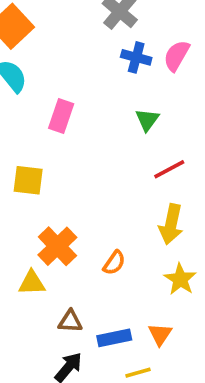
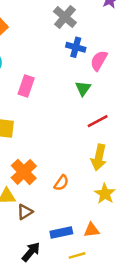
pink semicircle: (177, 56) -> (99, 61), moved
brown triangle: (70, 321) -> (25, 212), moved, turned -35
orange triangle: (160, 334) -> (92, 230), turned 49

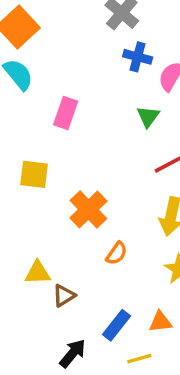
orange cross: (24, 172) -> (88, 210), moved
blue rectangle: (61, 232) -> (117, 325), turned -40

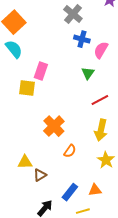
yellow square: (34, 174) -> (27, 88), moved

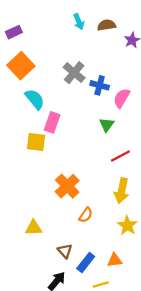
gray cross: (73, 14) -> (74, 73), moved
cyan semicircle: (14, 49) -> (35, 99), moved
brown triangle: (40, 175) -> (65, 251), moved, turned -40

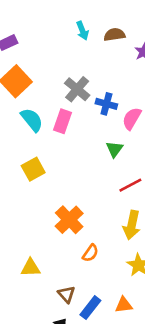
pink rectangle: (52, 122) -> (62, 121), moved
yellow square: (36, 142) -> (33, 169), turned -36

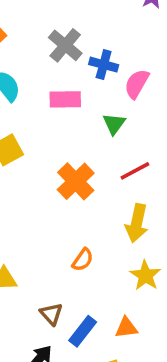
pink rectangle: (62, 121) -> (65, 99), moved, turned 70
orange cross: (69, 220) -> (76, 181), moved

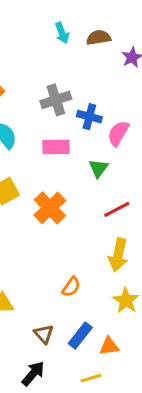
gray cross: (65, 45) -> (56, 100), turned 32
orange cross: (76, 181) -> (50, 208), moved
blue rectangle: (83, 331) -> (80, 336), moved

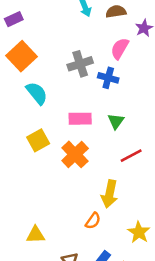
pink semicircle: (118, 133) -> (120, 49), moved
pink rectangle: (56, 147) -> (80, 119), moved
yellow arrow: (118, 255) -> (110, 194), moved

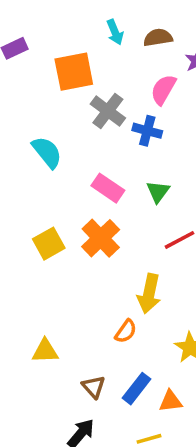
orange square: (21, 56) -> (74, 72), moved, turned 32
gray cross: (80, 64) -> (108, 111), turned -35
pink rectangle: (80, 119) -> (108, 188), turned 35
yellow square: (38, 140) -> (49, 244), moved

